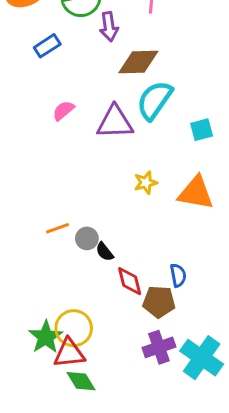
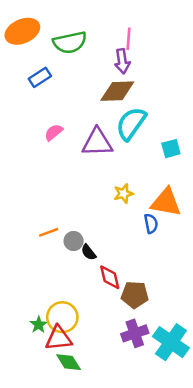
purple arrow: (109, 27) -> (122, 61), moved
blue semicircle: (178, 275) -> (151, 224), moved
green star: (46, 337) -> (39, 325), size x0.6

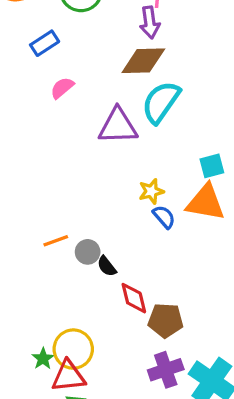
pink semicircle: (54, 132) -> (62, 88), moved
cyan square: (171, 149) -> (212, 166), moved
blue semicircle: (151, 224) -> (164, 217), moved, turned -30

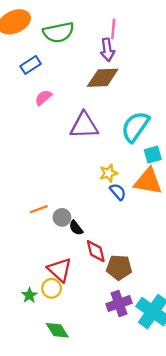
cyan semicircle: (161, 102) -> (135, 127), moved
yellow circle: (73, 349) -> (52, 288), size x0.7
red triangle: (68, 376) -> (60, 270), moved, turned 48

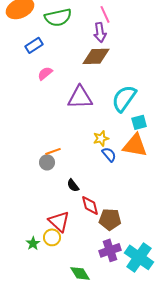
pink line: (113, 29) -> (105, 14), turned -30
orange line: (39, 209) -> (53, 151), moved
gray circle: (62, 217) -> (47, 162), moved
green diamond: (57, 330) -> (80, 273), moved

